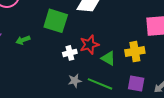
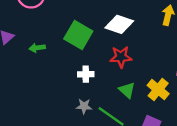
red star: (89, 45) -> (121, 57), moved
yellow cross: (135, 52) -> (158, 90), turned 36

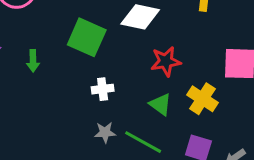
green arrow: (37, 48) -> (33, 61), turned -77
red star: (121, 57) -> (166, 61), moved

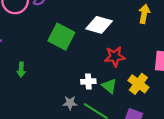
green arrow: (33, 61) -> (21, 70), moved
white cross: (103, 89) -> (88, 81), moved

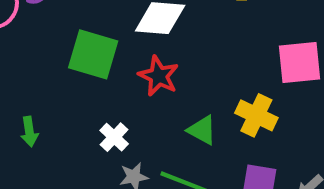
red star: (115, 57) -> (159, 76), moved, turned -30
white cross: (88, 81) -> (114, 137), moved, turned -32

